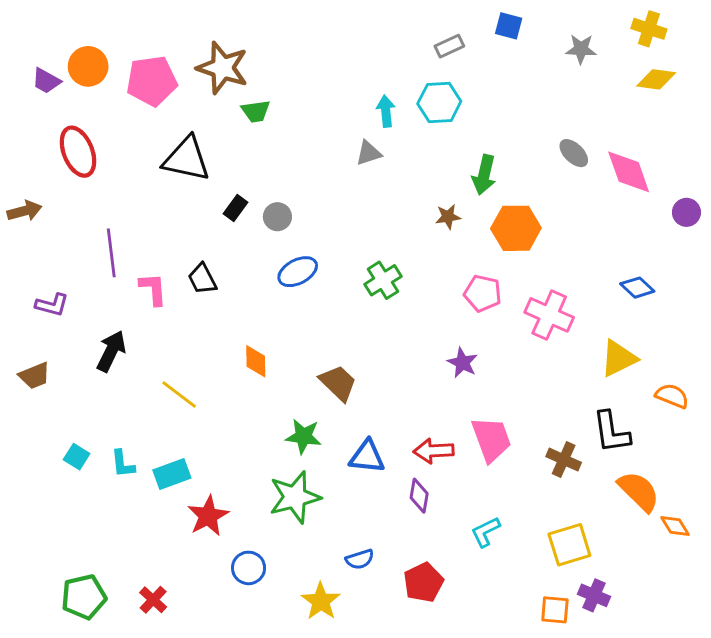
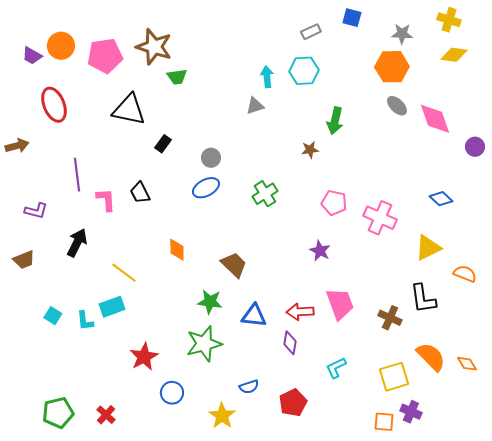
gray circle: (277, 217) -> (211, 158), moved
orange hexagon: (516, 228) -> (392, 67), moved
cyan rectangle: (172, 474) -> (112, 307), moved
orange semicircle: (639, 491) -> (431, 357), moved

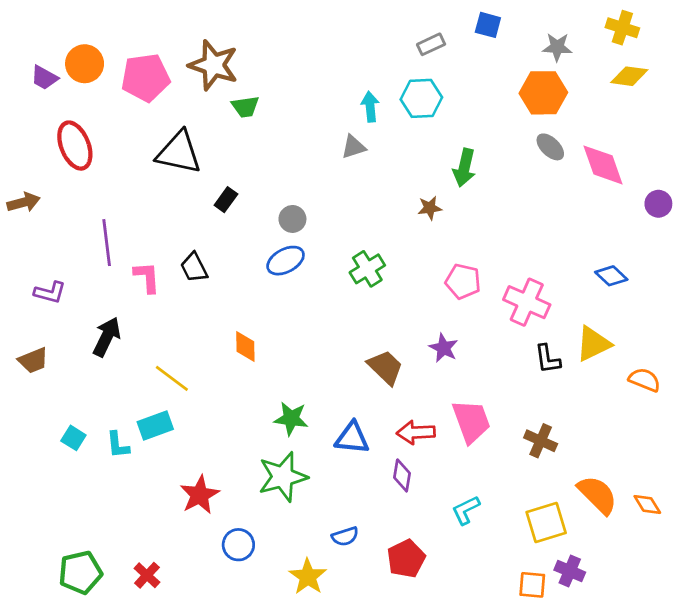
brown trapezoid: (234, 265) -> (385, 367), moved
black L-shape: (423, 299) -> (548, 359), moved, size x0.7

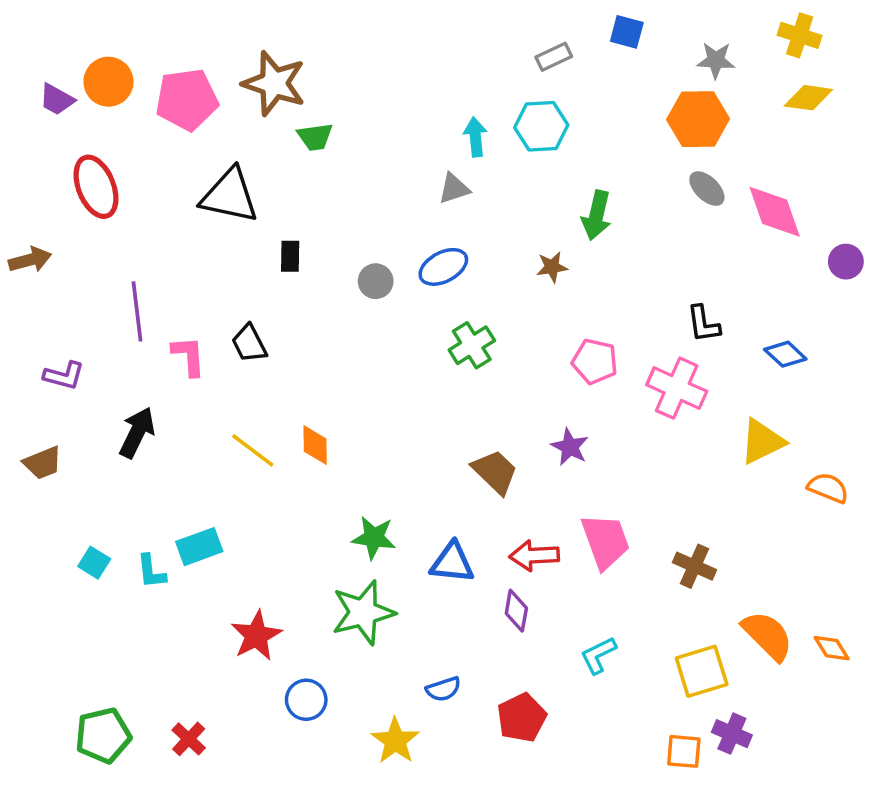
black rectangle: (226, 200) -> (290, 256), turned -35
blue ellipse: (286, 261) -> (443, 267), moved
black L-shape: (548, 359) -> (703, 324), moved
yellow line: (172, 378) -> (253, 450), moved

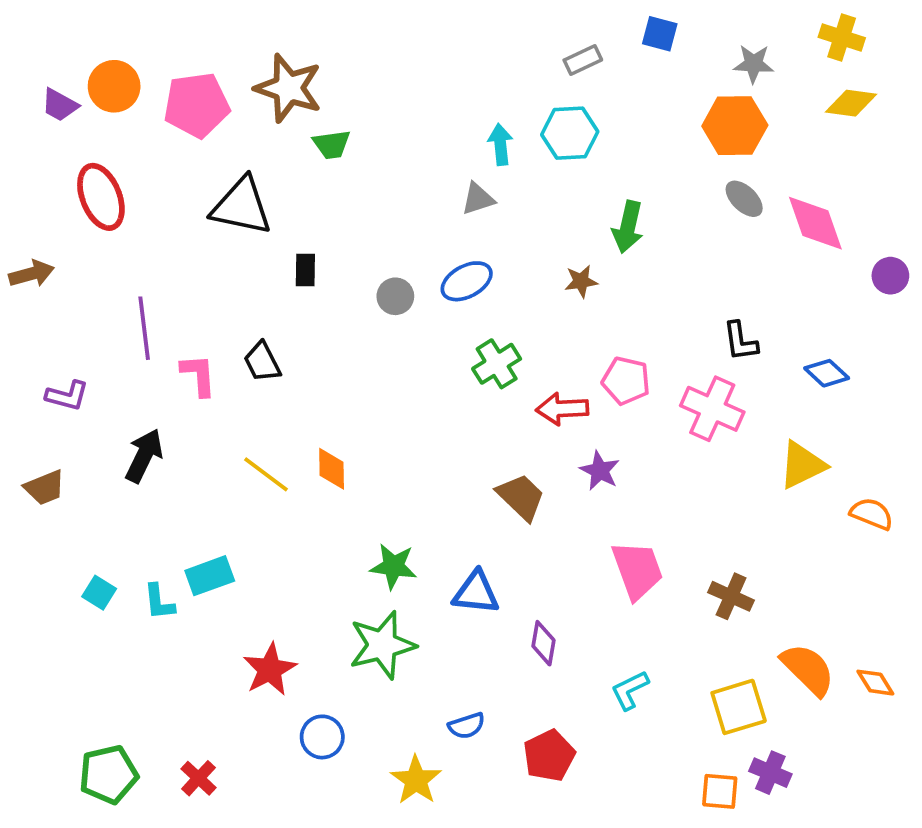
red arrow: (534, 555) -> (562, 409), moved

